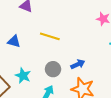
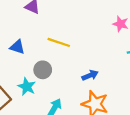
gray circle: (53, 69) -> (43, 70), moved

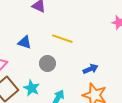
cyan star: (27, 87) -> (32, 88), moved

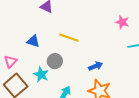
cyan star: (32, 88) -> (41, 74), moved

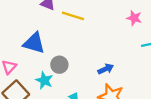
yellow line: (69, 38) -> (73, 16), moved
blue triangle: (33, 41) -> (34, 43), size x1.5

